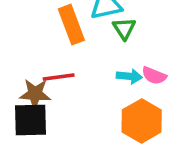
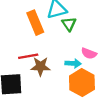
cyan arrow: (129, 76) -> (73, 63), moved
brown star: (35, 94) -> (40, 66), moved

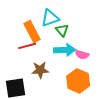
red line: (28, 56) -> (27, 46), moved
cyan arrow: (73, 63) -> (65, 50), moved, size x1.5

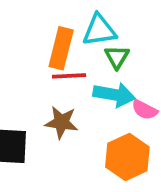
orange rectangle: (32, 32) -> (61, 48), turned 30
red line: (27, 46) -> (69, 76), moved

